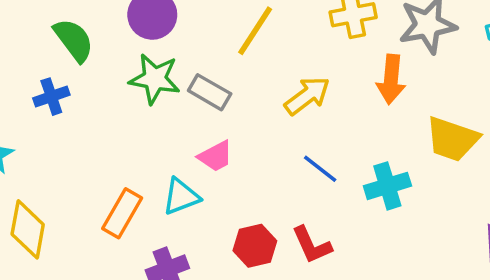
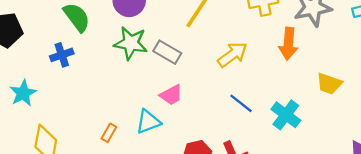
yellow trapezoid: (452, 139) -> (329, 84), size x0.7
cyan cross: (387, 186) -> (286, 115), turned -36
orange rectangle: (122, 213) -> (109, 133), size x0.6

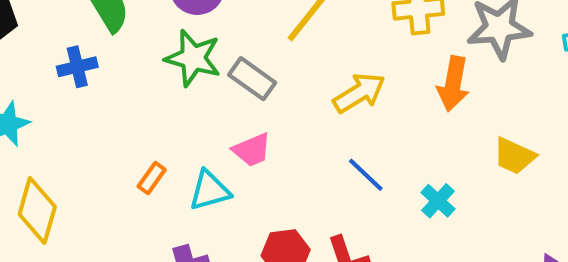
cyan cross: (286, 115) -> (438, 201), size x0.7
orange rectangle: (109, 133) -> (152, 178), moved

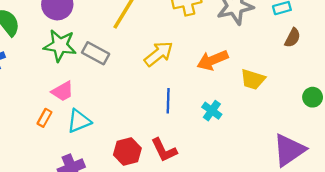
orange arrow: (453, 84) -> (213, 60), moved, turned 64
pink trapezoid: (252, 150) -> (63, 91), moved
blue line: (366, 175) -> (168, 101), turned 55

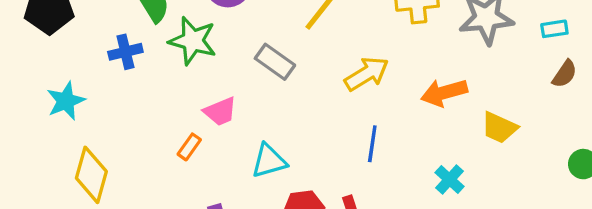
green star: (60, 46) -> (193, 41), moved
cyan cross: (212, 111) -> (450, 180), moved
cyan triangle: (79, 121) -> (269, 161), moved

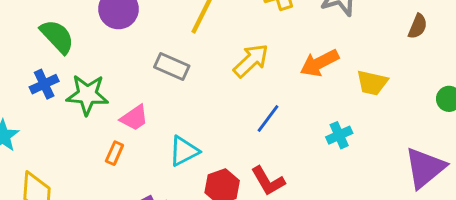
green star: (193, 41) -> (87, 95), moved
blue line: (372, 144) -> (268, 119), turned 40
cyan cross: (450, 180) -> (339, 135), turned 35

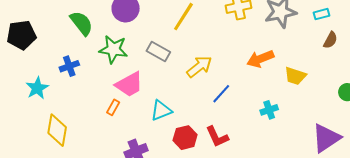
yellow arrow: (251, 61) -> (199, 67), moved
blue cross: (44, 84) -> (69, 66), moved
green star: (87, 95) -> (113, 49), moved
pink trapezoid: (134, 118) -> (129, 84), size x1.4

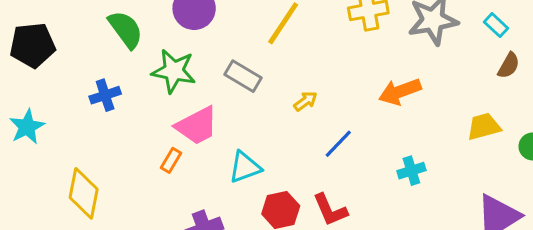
cyan rectangle: (321, 14) -> (496, 25), turned 56
yellow arrow: (199, 67) -> (305, 101), size x0.6
yellow trapezoid: (295, 76) -> (484, 126), moved, turned 145
cyan star: (37, 88) -> (27, 127), moved

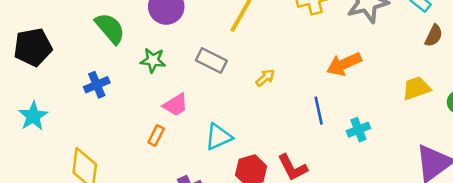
green star: (174, 71) -> (153, 60), size x0.7
pink trapezoid: (197, 126) -> (176, 105), size x0.7
blue line: (338, 144) -> (319, 111), moved, turned -52

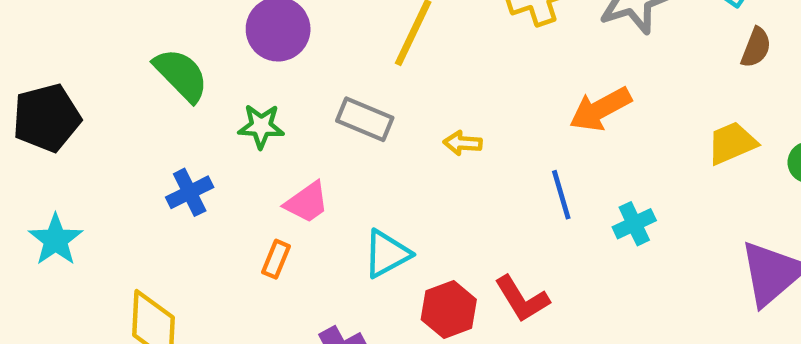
yellow arrow: (265, 78) -> (463, 143), turned -132
blue cross: (97, 85) -> (190, 192), moved

